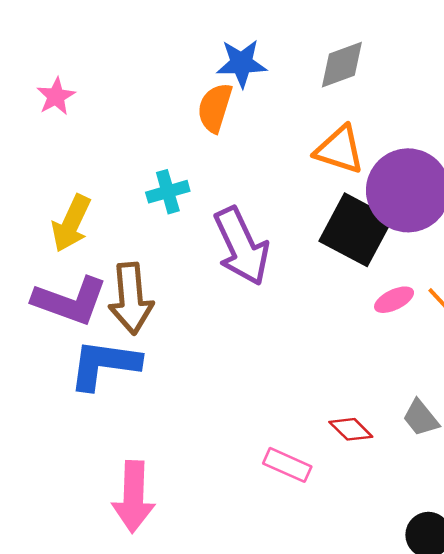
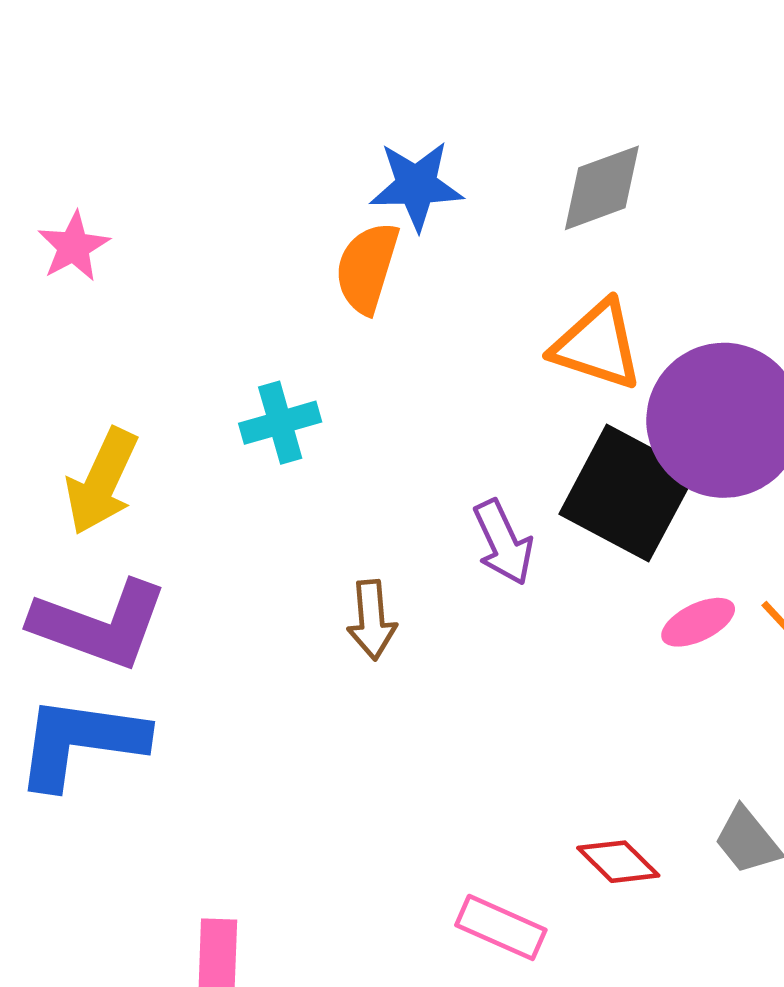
purple arrow: (242, 246) -> (503, 542), moved, size x0.6
brown arrow: (131, 298) -> (372, 620), moved, size x0.6
blue L-shape: (104, 365) -> (81, 742), moved

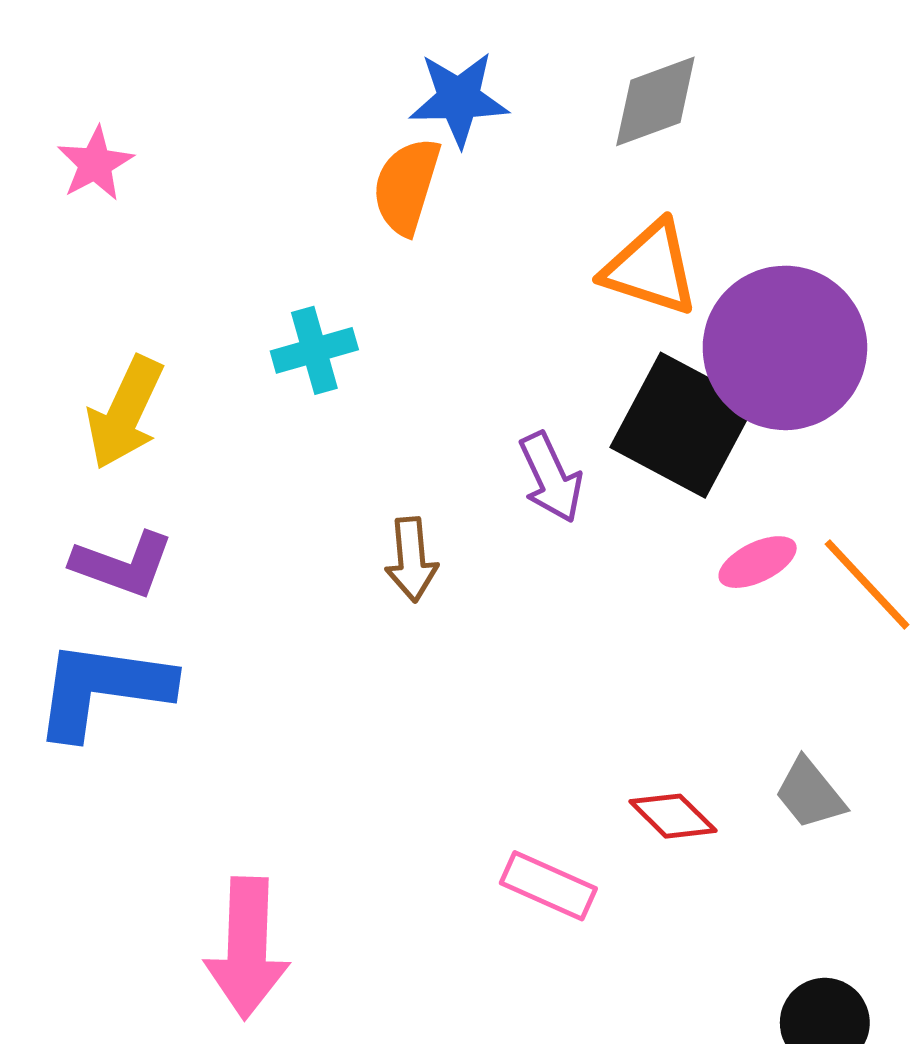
purple L-shape: (99, 625) -> (123, 565), size x0.7

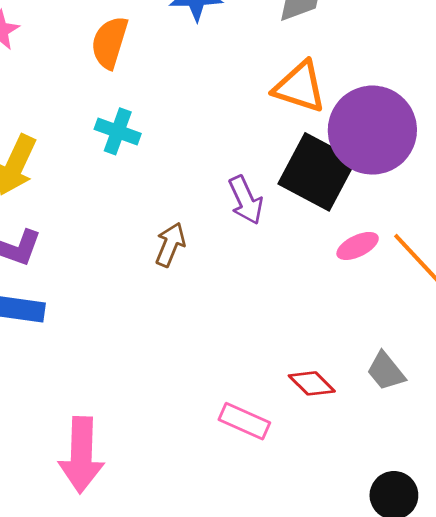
orange semicircle: (406, 186) -> (110, 42), moved
cyan cross: (314, 350) -> (118, 131), turned 36
brown arrow: (411, 560) -> (170, 245), turned -153

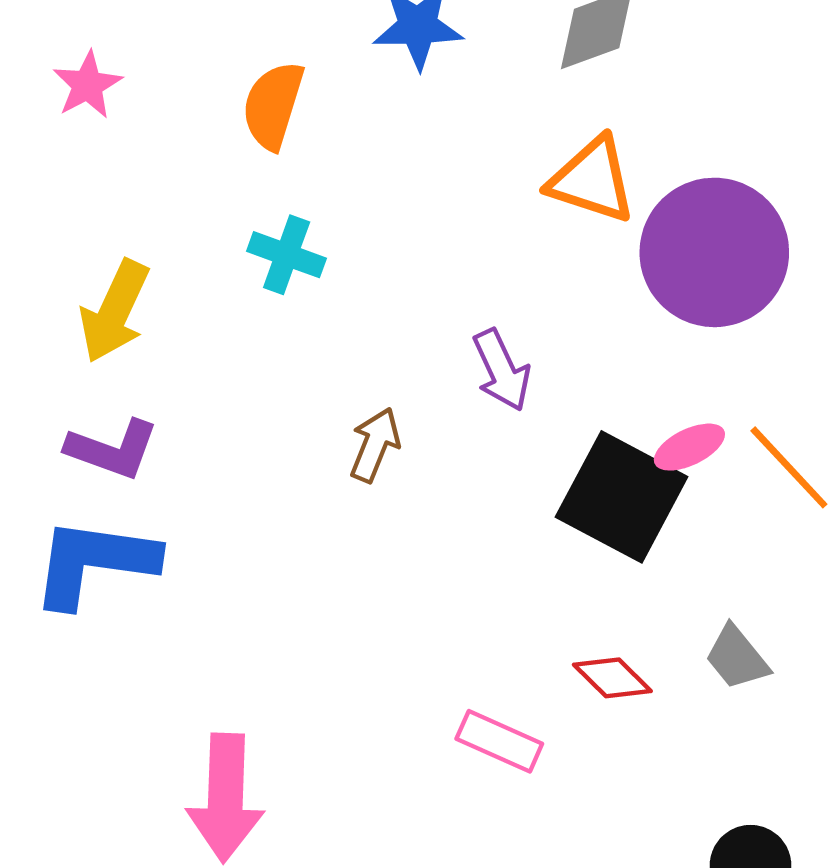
black square: (317, 172) -> (622, 497), moved

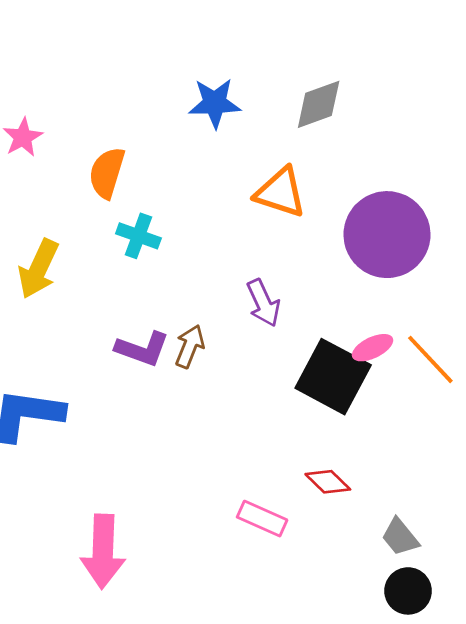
orange semicircle: (273, 105) -> (107, 173), moved
orange triangle: (592, 180) -> (280, 192), moved
purple L-shape: (112, 449) -> (142, 349), moved
gray trapezoid: (737, 658) -> (400, 537), moved

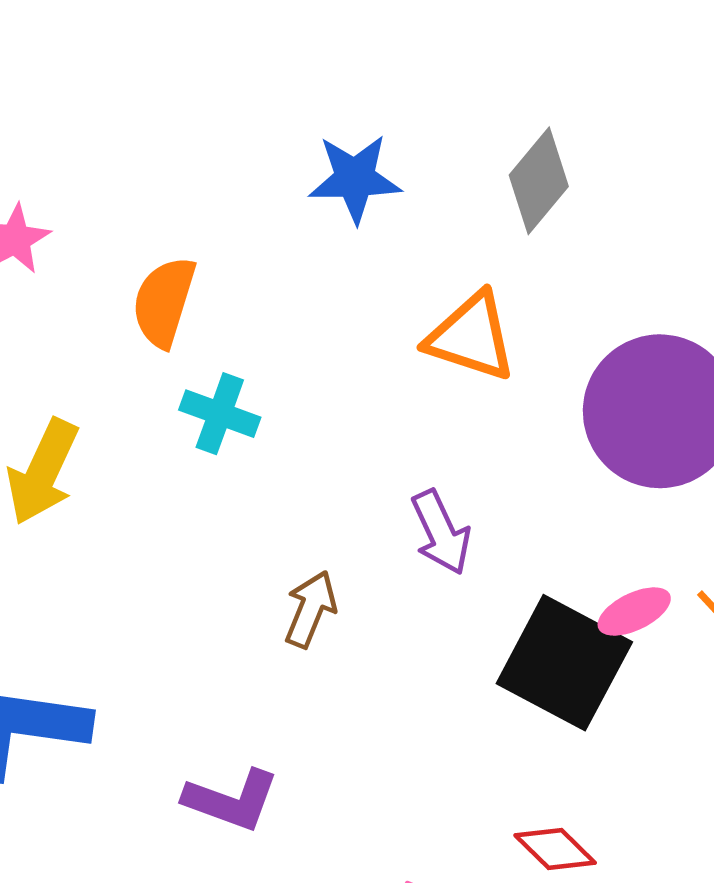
gray diamond: (319, 104) -> (539, 181), turned -30
purple L-shape: (142, 349) -> (231, 800), moved

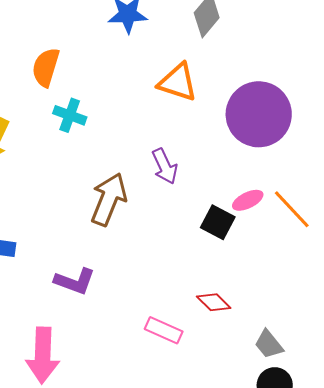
brown arrow: (311, 609) -> (109, 199), size x1.6
black square: (564, 663) -> (218, 222), size x0.6

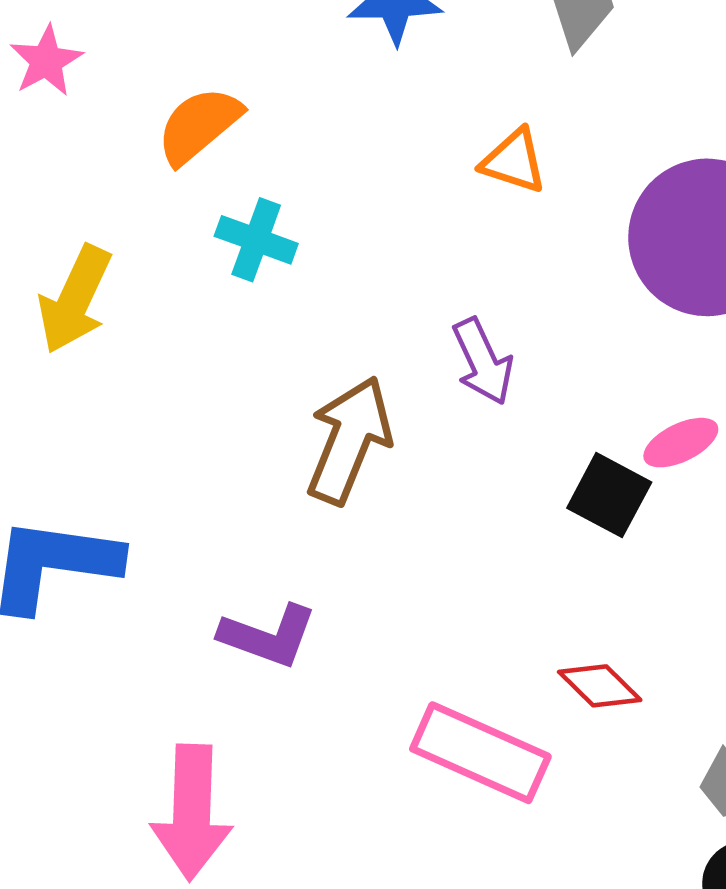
orange semicircle: (46, 67) -> (199, 125), turned 33
orange triangle: (178, 82) -> (514, 161), size x0.7
pink rectangle: (164, 330) -> (480, 753), size x1.5

